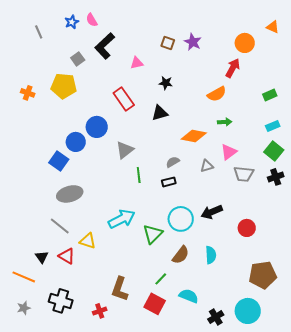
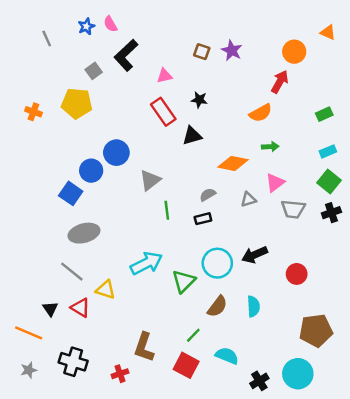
red rectangle: (124, 99) -> (163, 112), moved

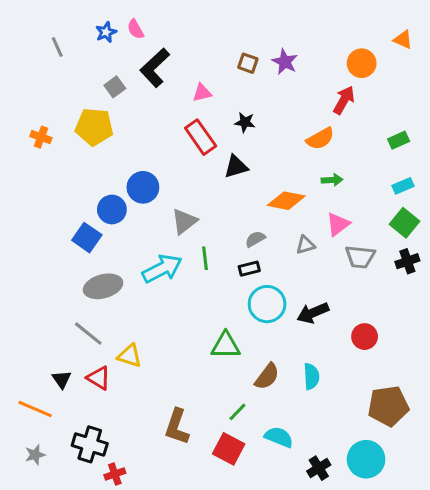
cyan arrow: (146, 263) -> (162, 269), moved
cyan circle: (217, 263) -> (267, 304), moved
green triangle: (184, 281) -> (226, 345), turned 45
red cross: (120, 374) -> (115, 474), moved

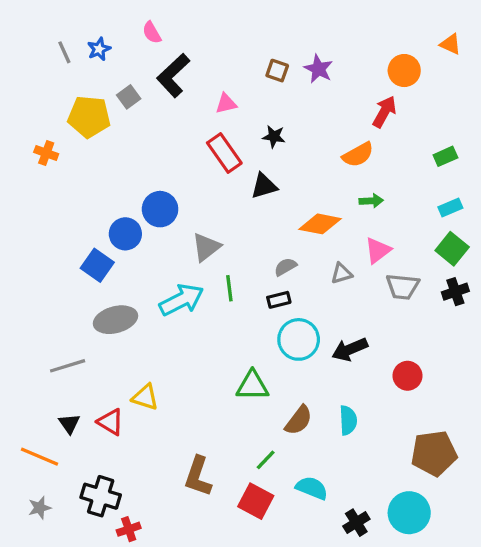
blue star: (106, 32) -> (99, 49), moved
yellow pentagon: (94, 127) -> (89, 117), moved
gray line: (88, 334) -> (68, 366), moved, turned -56

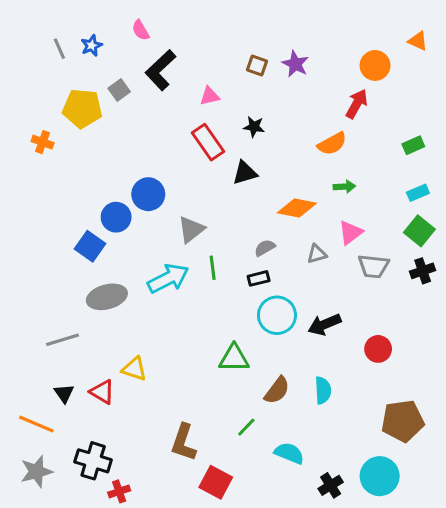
red square: (256, 501) -> (216, 482), moved
gray star: (40, 508) -> (36, 472), size x1.5

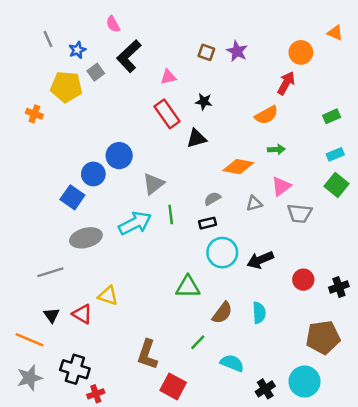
blue star: (92, 46) -> (77, 50), moved
black cross: (423, 271) -> (339, 287), moved

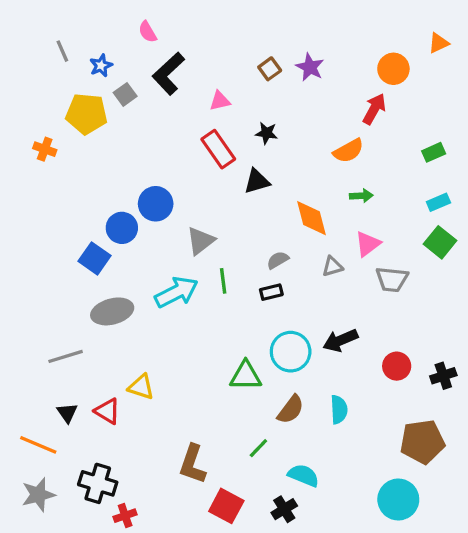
orange triangle: (335, 33) -> (438, 43), turned -49
brown square: (206, 52) -> (270, 69), turned 35
orange diamond: (238, 167) -> (311, 218), turned 64
cyan circle: (222, 253) -> (291, 352), moved
black cross: (265, 389) -> (284, 509), moved

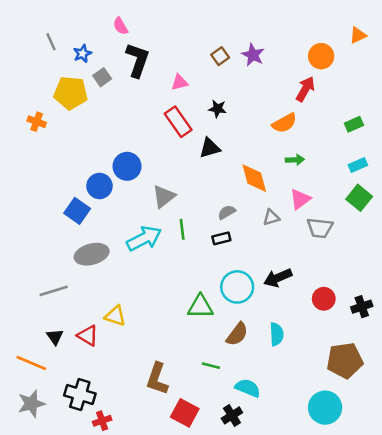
black L-shape: (168, 74) -> (138, 60), turned 152
green line: (258, 448) -> (211, 366), turned 60

